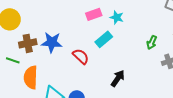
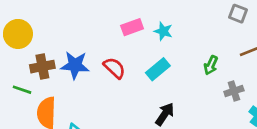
cyan rectangle: (104, 39) -> (158, 69), moved
red semicircle: (81, 56) -> (114, 68), moved

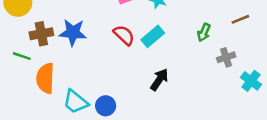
red semicircle: (114, 68) -> (124, 35), moved

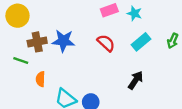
cyan rectangle: (153, 36) -> (141, 42), moved
orange semicircle: (45, 78) -> (40, 79), size x0.6

